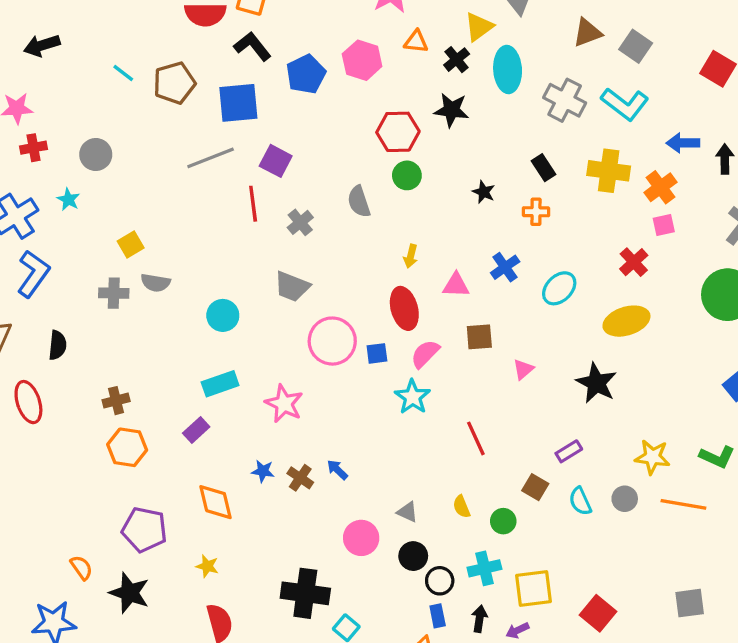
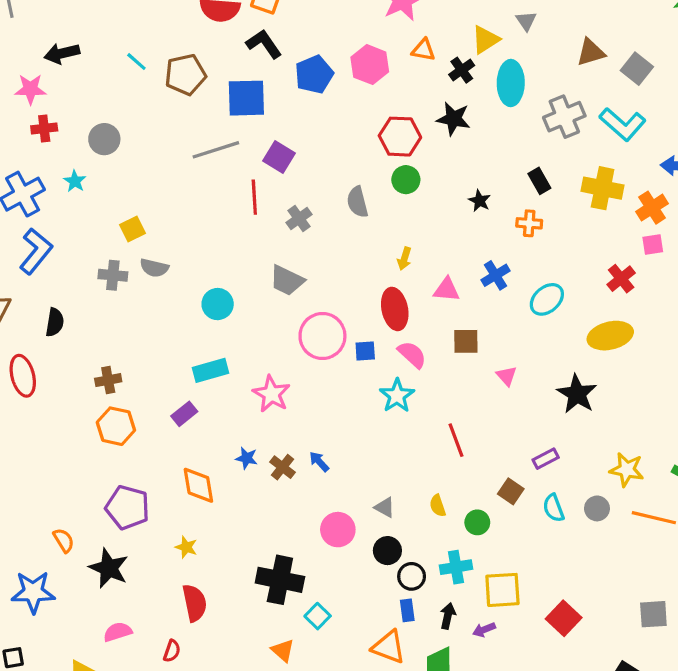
black arrow: (42, 45) -> (62, 53), moved
gray cross: (565, 100) -> (564, 117), turned 36
pink semicircle: (425, 354) -> (412, 354), turned 84
pink triangle: (523, 369) -> (507, 376), turned -35

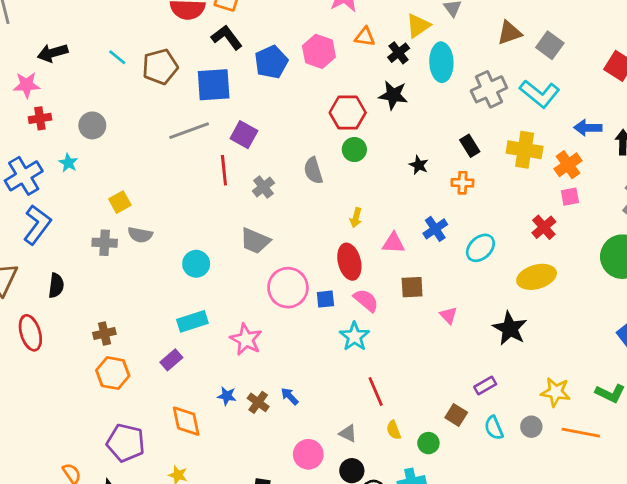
red line: (456, 440) -> (376, 391), moved

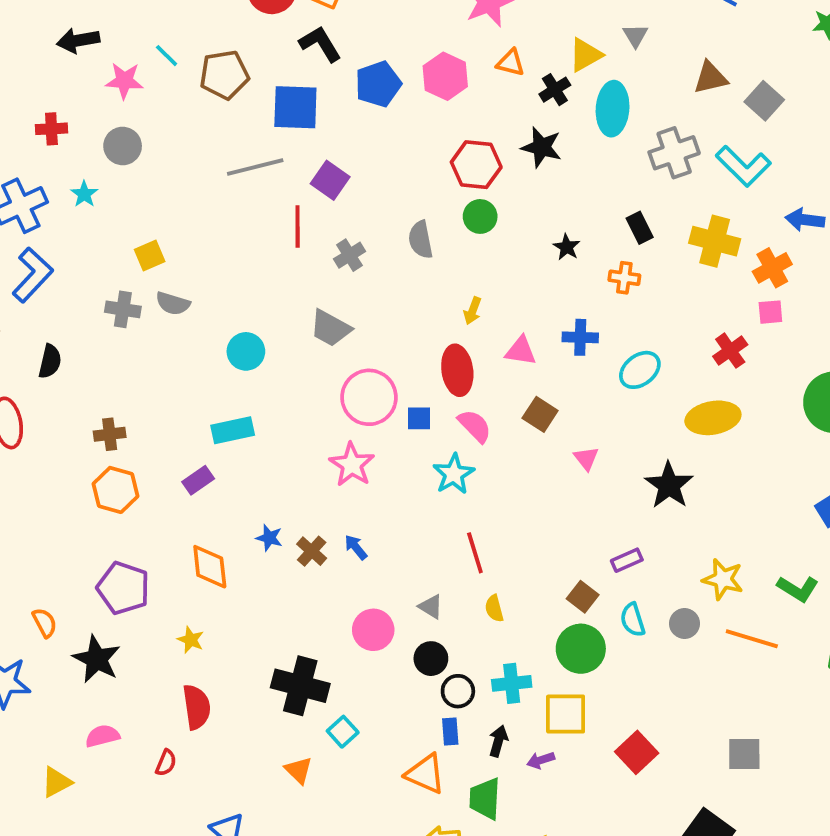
pink star: (27, 85) -> (124, 81), moved
blue cross: (435, 229) -> (580, 337), turned 30
brown square: (412, 287) -> (540, 414), turned 30
pink star: (246, 339) -> (352, 465), moved
green circle: (428, 443) -> (581, 649), moved, size x1.6

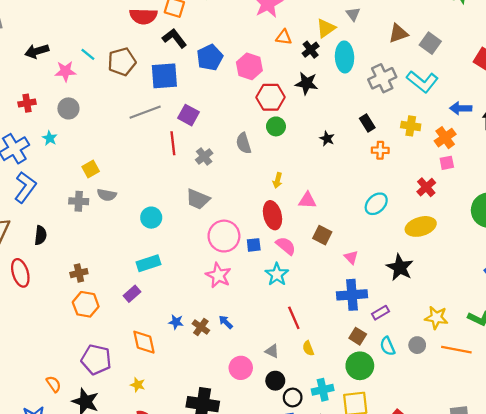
pink hexagon: (445, 76) -> (249, 66), moved
yellow cross: (715, 241) -> (411, 126), size x0.7
orange cross: (624, 278) -> (380, 150), moved
blue cross: (580, 337) -> (352, 295), moved, size x1.5

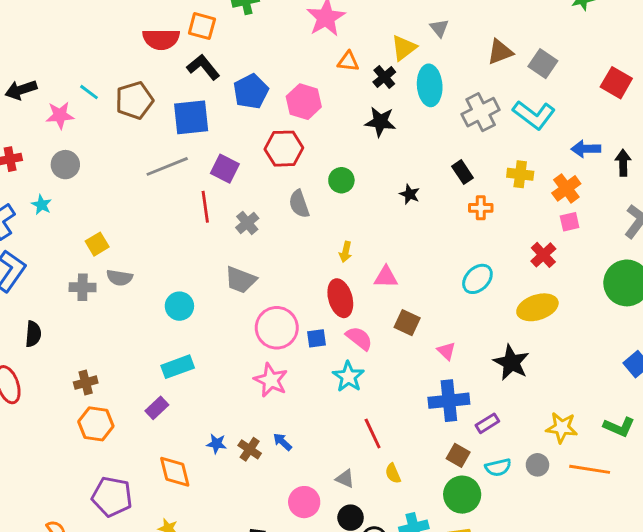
red hexagon: (271, 97) -> (284, 149), moved
cyan semicircle: (387, 346) -> (498, 467), turned -78

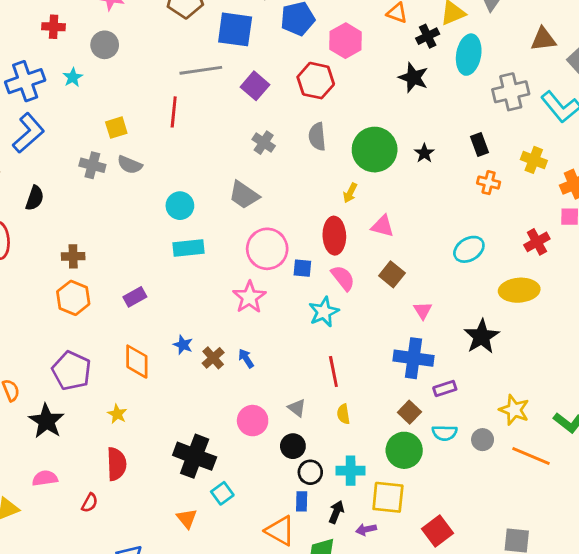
green circle: (341, 180) -> (375, 150), moved, size x1.8
red line: (205, 207) -> (174, 112), moved
gray cross: (247, 223) -> (264, 143), turned -30
cyan rectangle: (178, 367) -> (189, 248), moved

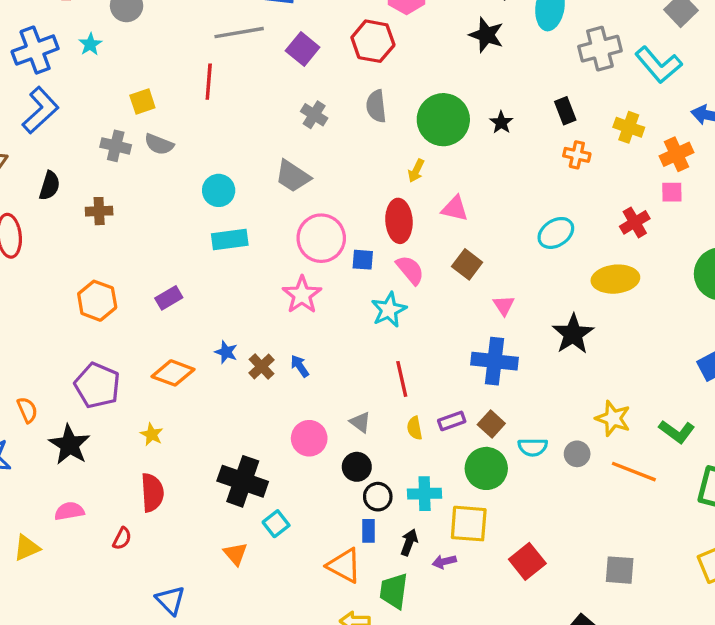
brown cross: (73, 256) -> (99, 211), moved
orange diamond: (137, 362) -> (173, 373), turned -68
purple rectangle: (445, 389) -> (452, 421), moved

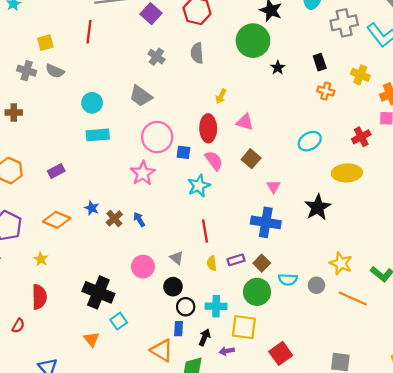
green circle: (443, 120) -> (253, 41), moved

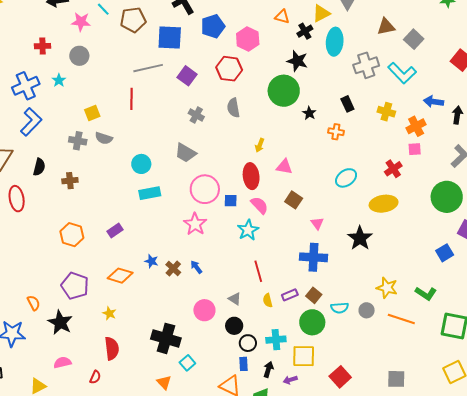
orange cross: (326, 91) -> (336, 132), moved

